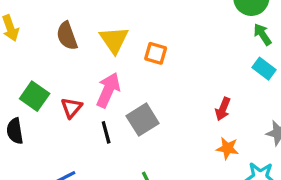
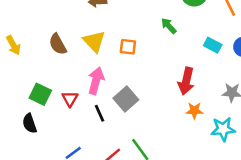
green arrow: (262, 34) -> (169, 26), moved
red arrow: (223, 109) -> (186, 81), size x1.5

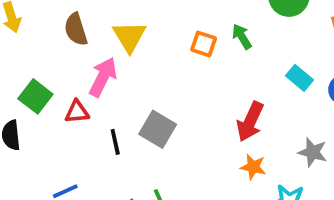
orange square: (128, 47) -> (204, 44), moved
pink arrow: (96, 81) -> (103, 77), moved
red triangle: (70, 99) -> (77, 112), turned 42
gray square: (126, 99) -> (158, 129), turned -30

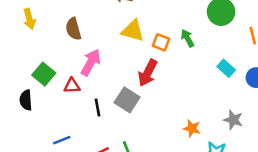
yellow triangle: (129, 37) -> (133, 31), moved, turned -45
red arrow: (250, 122) -> (148, 73), moved

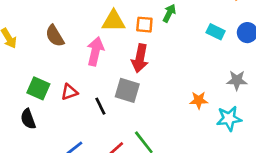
green arrow: (187, 38) -> (169, 13), turned 72
pink arrow: (91, 62) -> (95, 51), moved

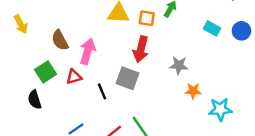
brown semicircle: (55, 36) -> (60, 40), moved
pink arrow: (95, 51) -> (88, 51), moved
gray star: (237, 80) -> (179, 65), moved
green square: (38, 88) -> (46, 72), turned 30

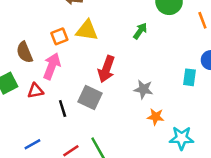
orange square: (147, 18) -> (59, 36), moved, turned -35
cyan rectangle: (212, 28) -> (189, 77), moved, turned 63

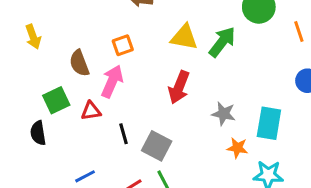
yellow triangle: (87, 30) -> (184, 37), moved
green arrow: (140, 31) -> (222, 42), size x1.5
cyan rectangle: (189, 77) -> (269, 123), moved, size x1.5
gray square: (90, 98) -> (157, 146), moved

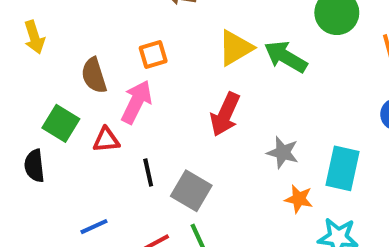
yellow triangle: (184, 37) -> (235, 48), turned -44
green arrow: (222, 42) -> (286, 57), turned -100
green square: (56, 100) -> (61, 123), turned -36

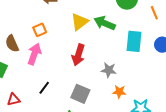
red triangle: (106, 140) -> (14, 100), moved
cyan rectangle: (343, 168) -> (134, 41), moved
black line: (148, 172) -> (44, 88), turned 56
gray square: (191, 191) -> (80, 94), moved

